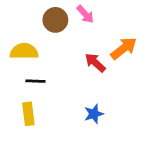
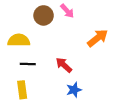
red arrow: (95, 63) -> (64, 65), moved

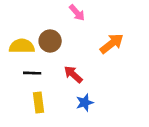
brown circle: (44, 15) -> (50, 41), moved
yellow rectangle: (22, 90) -> (38, 103), moved

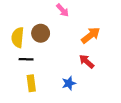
yellow semicircle: (22, 46) -> (18, 37), turned -84
red arrow: (73, 74) -> (87, 61), moved

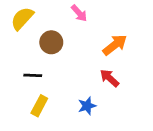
yellow semicircle: (18, 37) -> (22, 18), moved, turned 36
yellow rectangle: (31, 83) -> (39, 106), turned 35

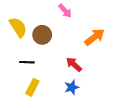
yellow semicircle: (22, 18) -> (18, 27), moved, turned 105
red arrow: (110, 78) -> (74, 64), moved

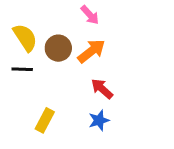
orange arrow: (95, 37) -> (91, 51), moved
black line: (27, 62) -> (22, 69), moved

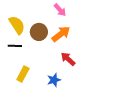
yellow rectangle: (45, 120) -> (23, 74), moved
blue star: (99, 120) -> (54, 80), moved

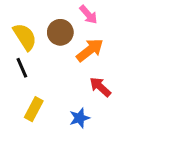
brown circle: (39, 32) -> (60, 32), moved
black line: (15, 46) -> (22, 68), turned 64

